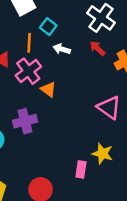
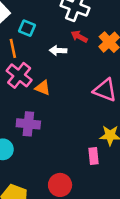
white arrow: (62, 49) -> (58, 50), moved
purple cross: (25, 121) -> (28, 124), turned 35

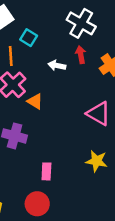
red arrow: (79, 37) -> (81, 55), turned 42
pink rectangle: (94, 156) -> (46, 171), moved

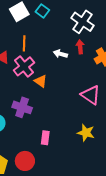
cyan square: (29, 38) -> (42, 11), moved
red circle: (37, 204) -> (25, 161), moved

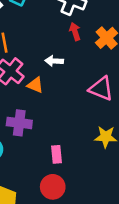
white arrow: (60, 54) -> (54, 61), moved
red circle: (25, 161) -> (53, 187), moved

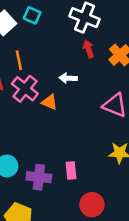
purple cross: (19, 123) -> (39, 177), moved
red circle: (53, 187) -> (92, 205), moved

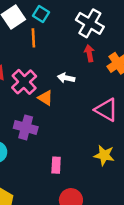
orange line: (19, 60) -> (33, 38), moved
purple cross: (39, 177) -> (26, 127), moved

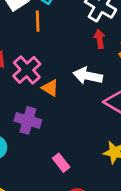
white arrow: (66, 78) -> (88, 76), moved, size x1.5
pink rectangle: (56, 165) -> (61, 163), turned -42

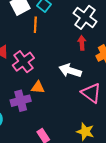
orange triangle: (50, 88) -> (38, 87), moved, turned -32
purple cross: (28, 120) -> (21, 101), turned -36

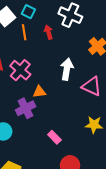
red arrow: (82, 43) -> (48, 32), moved
white arrow: (70, 71) -> (67, 69), turned 95

